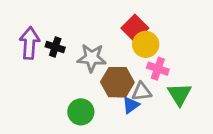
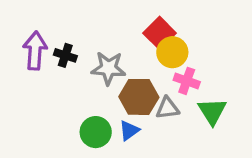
blue triangle: (131, 105) -> (129, 130), moved

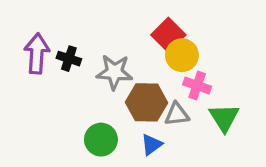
blue triangle: (129, 130) -> (152, 145), moved

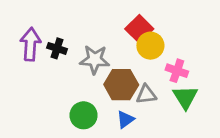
pink cross: (197, 86) -> (177, 71), moved

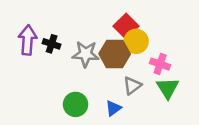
brown hexagon: (121, 85) -> (115, 54), moved
gray triangle: (146, 94) -> (132, 85), turned -30

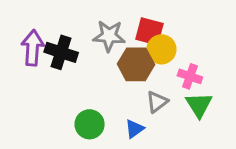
red square: (126, 26) -> (149, 31), turned -30
black cross: (52, 44) -> (61, 52), size x1.5
gray star: (86, 54) -> (109, 36), moved

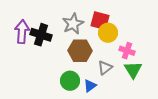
gray star: (109, 36) -> (73, 24), turned -30
brown hexagon: (136, 64) -> (80, 51), moved
green circle: (90, 124) -> (70, 81), moved

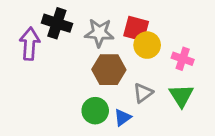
gray star: (73, 24) -> (99, 33), turned 30
black cross: (41, 35) -> (57, 23), moved
pink cross: (127, 51) -> (183, 59), moved

